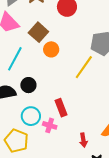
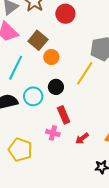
black circle: (28, 85) -> (56, 87), moved
cyan circle: (31, 116) -> (33, 96), moved
red arrow: (83, 140) -> (82, 138), moved, turned 64

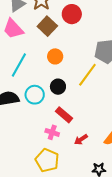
brown square: (38, 40) -> (47, 26), moved
red rectangle: (64, 115) -> (64, 115), turned -30
yellow pentagon: (20, 150) -> (47, 160), moved

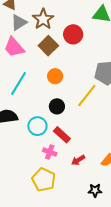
cyan circle: (35, 95) -> (37, 126), moved

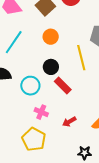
yellow line: (87, 96) -> (81, 58), turned -55
red rectangle: (62, 135) -> (63, 86), moved

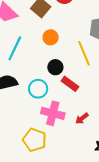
pink cross: (41, 112) -> (53, 113), size x1.6
yellow pentagon: (34, 139) -> (35, 140), moved

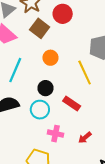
black circle: (55, 67) -> (45, 88), moved
pink cross: (53, 113) -> (56, 134), size x0.7

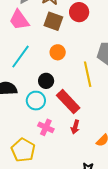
brown square: (40, 28) -> (53, 21), turned -30
red rectangle: (72, 103) -> (68, 102), size x1.4
red arrow: (85, 138) -> (75, 127), moved, turned -48

